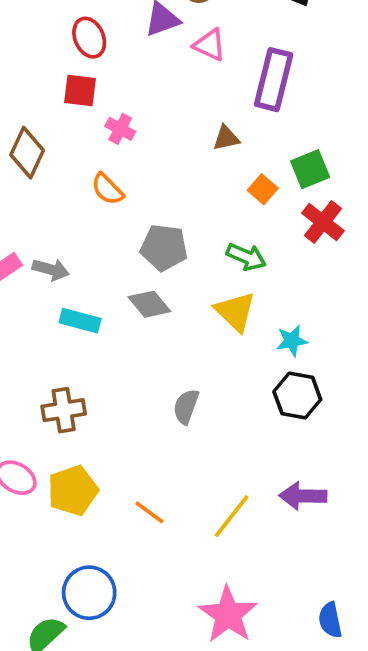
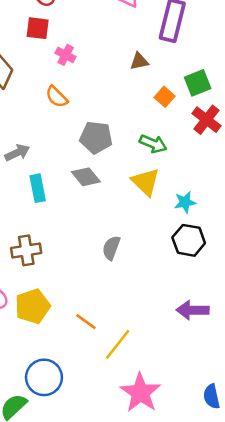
gray arrow: (51, 270) -> (17, 153), turned -40
cyan rectangle: (80, 321) -> (38, 188), turned 64
yellow line: (232, 516) -> (118, 344), moved

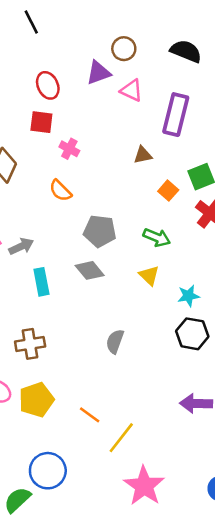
yellow triangle: (146, 182) -> (149, 275), size x0.7

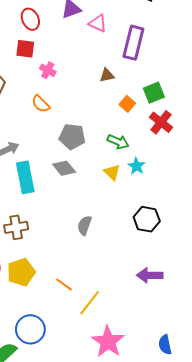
cyan rectangle: (41, 282) -> (25, 177), size x1.4
cyan star: (188, 296) -> (136, 166), moved, turned -30

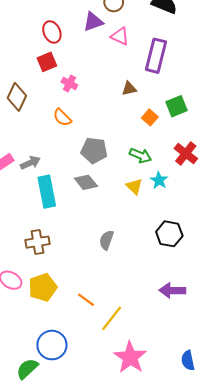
red square: (25, 49) -> (47, 62), turned -30
red cross: (161, 122) -> (186, 154), moved

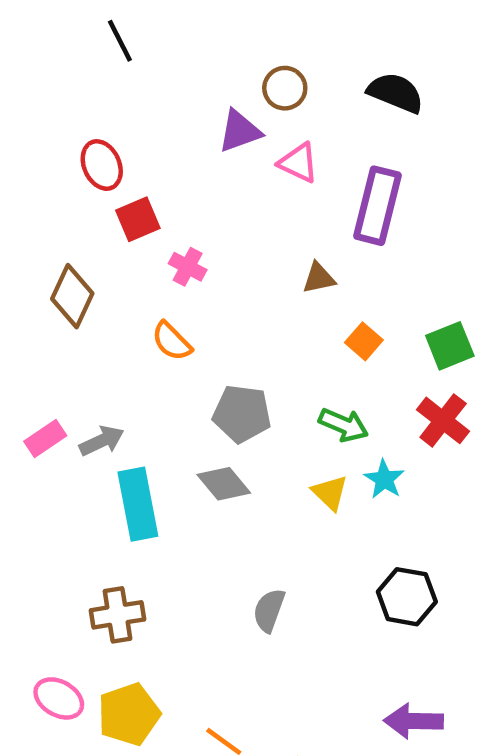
red ellipse: (52, 32) -> (102, 165), moved
green square: (177, 106) -> (450, 346), moved

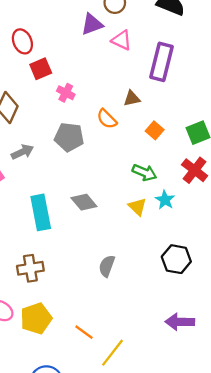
orange semicircle: (172, 341) -> (107, 119), moved
gray pentagon: (242, 414) -> (69, 137), moved
gray arrow: (102, 441) -> (22, 152), moved

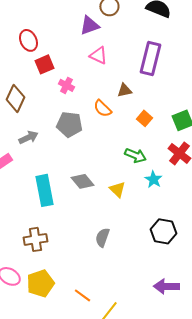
pink triangle: (122, 40) -> (98, 55), moved
yellow triangle: (138, 207) -> (117, 189), moved

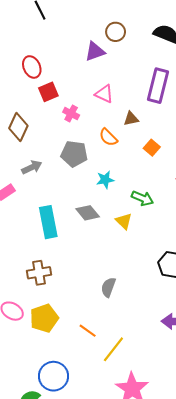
pink triangle: (98, 55) -> (104, 94), moved
green arrow: (135, 155) -> (142, 198), moved
cyan star: (153, 179) -> (105, 180), moved, turned 30
gray semicircle: (102, 237) -> (108, 287), moved

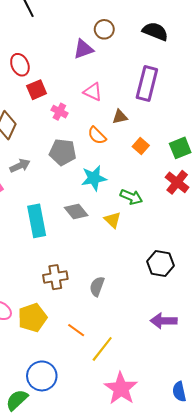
cyan star: (105, 180) -> (94, 178), size x1.4
brown cross: (39, 273) -> (55, 277), moved

